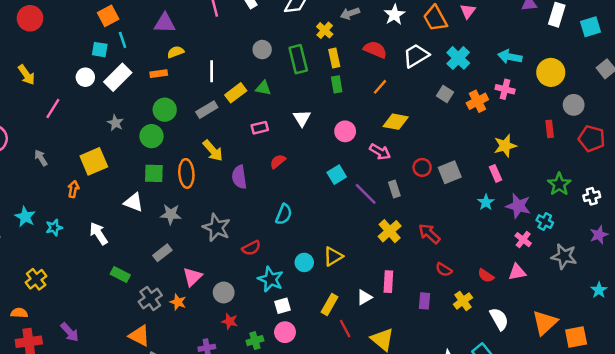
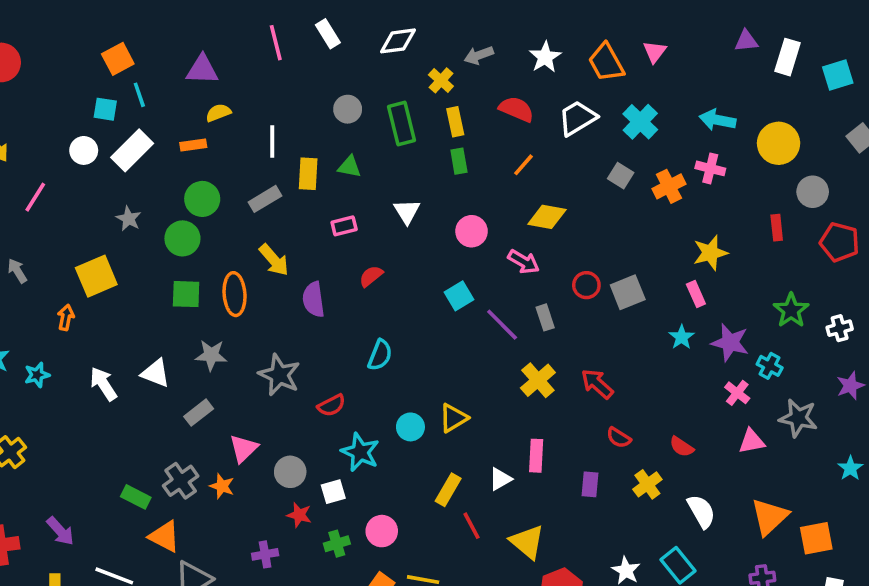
yellow rectangle: (236, 93) -> (308, 174), turned -50
white triangle: (133, 202) -> (156, 373), moved
pink triangle: (517, 272) -> (752, 441), moved
green rectangle: (120, 274) -> (136, 497), moved
white square: (283, 306) -> (333, 492), moved

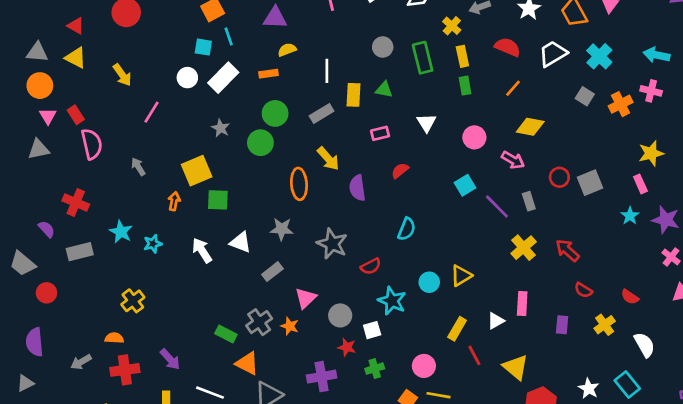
green square: (186, 294) -> (218, 200), moved
pink circle: (382, 531) -> (424, 366), moved
purple cross: (265, 554) -> (322, 377), size x1.5

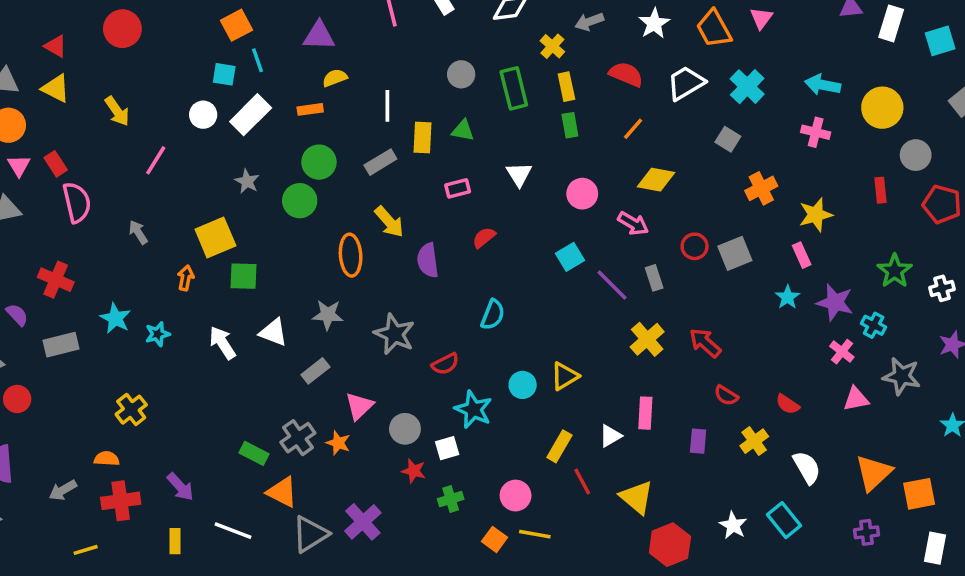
orange cross: (621, 104) -> (761, 188), moved
purple cross: (322, 377) -> (363, 522), moved, turned -32

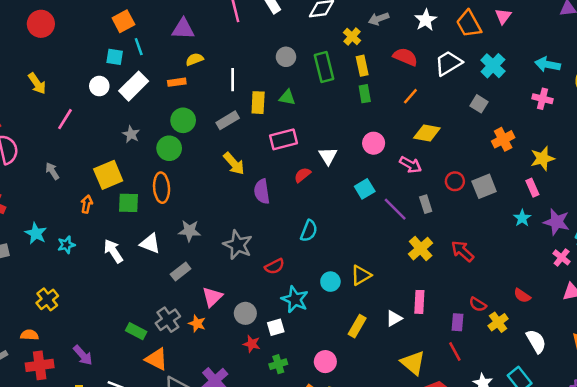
white triangle: (519, 174) -> (328, 156), moved
pink rectangle: (458, 188) -> (283, 139), size x1.5
orange ellipse: (351, 255) -> (162, 188), moved
red semicircle: (726, 395) -> (478, 304), moved
red line: (582, 481) -> (455, 351), moved

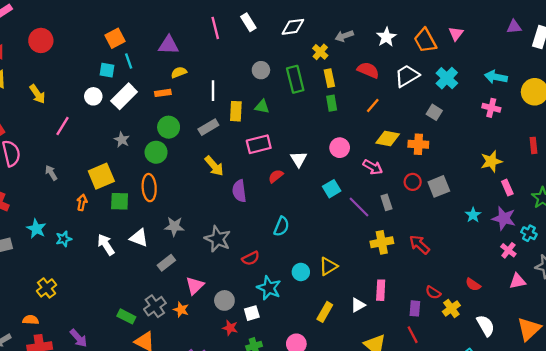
orange cross: (503, 139) -> (418, 144), moved, turned 30
pink rectangle: (532, 188) -> (507, 188), moved
yellow cross: (421, 249) -> (382, 242), turned 30

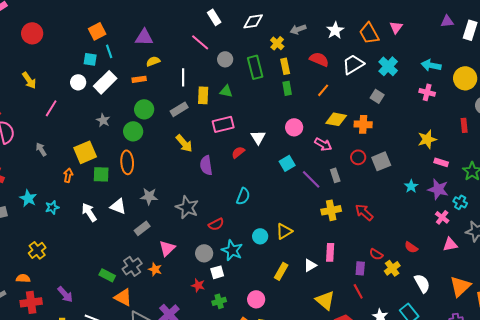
pink line: (215, 28) -> (200, 42), moved, turned -36
pink rectangle: (507, 188) -> (441, 162), turned -48
gray circle: (224, 300) -> (204, 253), moved

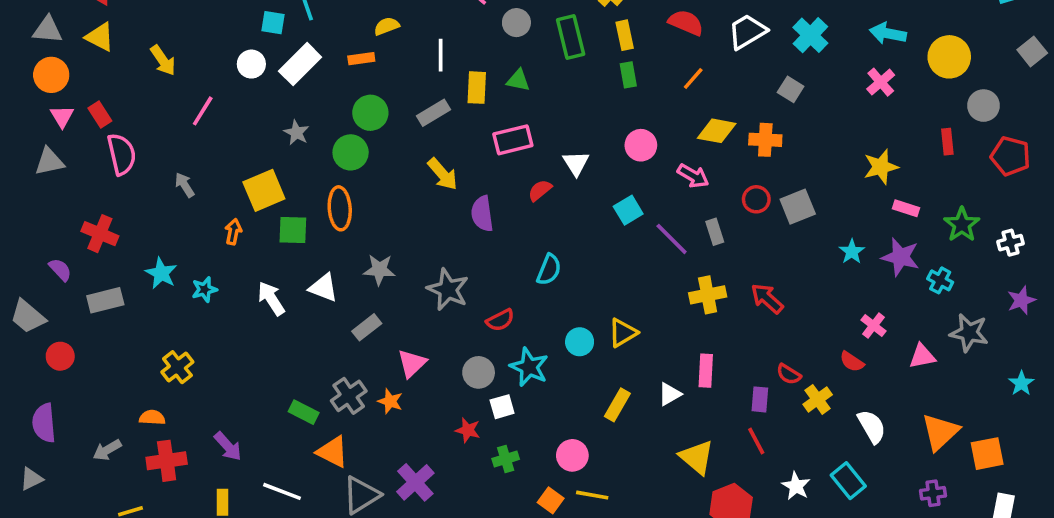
pink cross: (427, 92) -> (881, 82), turned 35
pink cross: (442, 217) -> (873, 326), moved

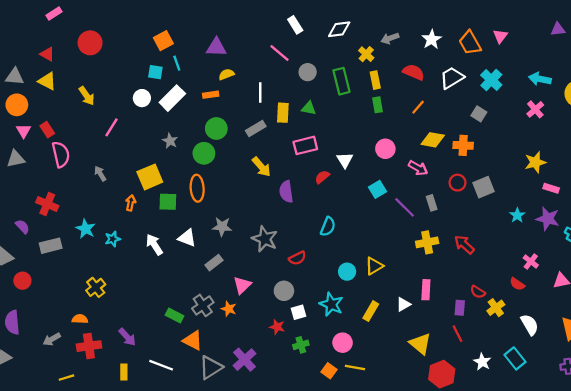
cyan star: (529, 367) -> (331, 304), moved

